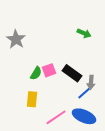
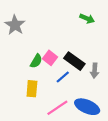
pink square: (49, 70) -> (50, 58), turned -32
blue line: (84, 93) -> (63, 77), moved

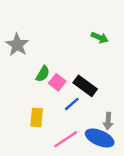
green semicircle: (36, 61) -> (43, 74), moved
gray arrow: (95, 71) -> (108, 121), moved

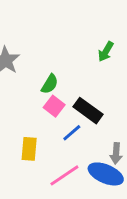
green arrow: (100, 38) -> (106, 52), turned 98
green semicircle: (43, 74) -> (50, 84), moved

